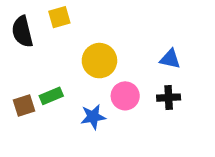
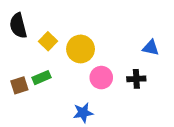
yellow square: (59, 17) -> (48, 41), moved, turned -30
blue triangle: (170, 59) -> (151, 48), moved
blue star: (93, 117) -> (83, 113), moved

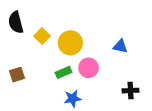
blue triangle: (151, 48) -> (120, 46), moved
green rectangle: (42, 78) -> (64, 72), moved
black cross: (136, 79) -> (131, 91), moved

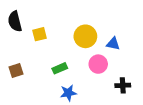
yellow square: (42, 36) -> (39, 34), turned 32
yellow circle: (70, 43) -> (85, 36), moved
pink circle: (88, 68) -> (98, 64), moved

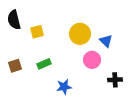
blue triangle: (113, 44) -> (106, 41), turned 32
green rectangle: (60, 68) -> (44, 64), moved

